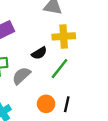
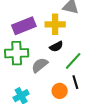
yellow cross: (64, 36) -> (55, 24), moved
black line: (67, 104) -> (75, 82), moved, turned -32

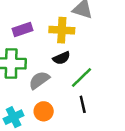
purple rectangle: (24, 26) -> (22, 30), size x0.7
orange circle: (60, 91) -> (44, 111), moved

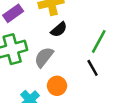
green line: (82, 77) -> (99, 41), moved

